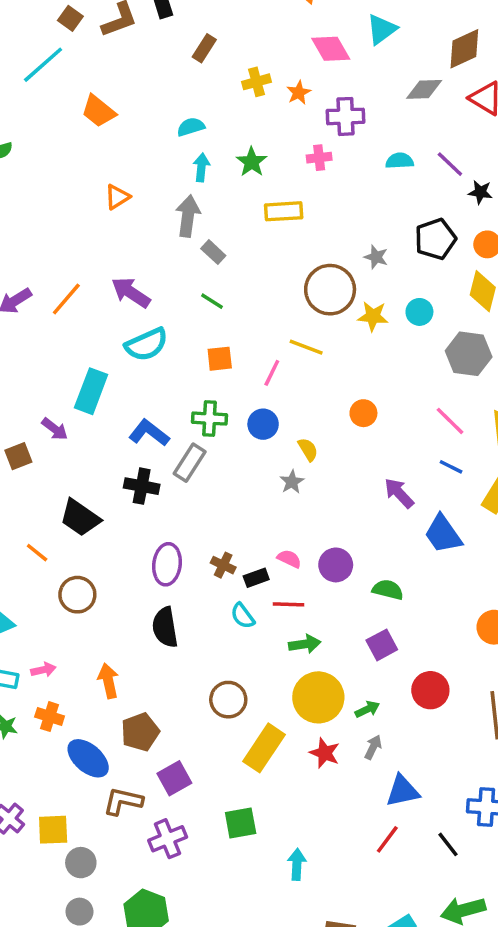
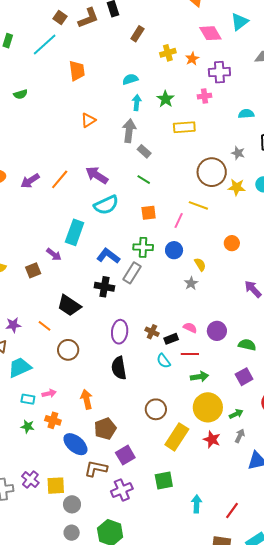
orange trapezoid: (98, 111) -> (77, 71), turned -135
cyan semicircle: (400, 161) -> (246, 114), moved
red line: (387, 839) -> (232, 510), moved

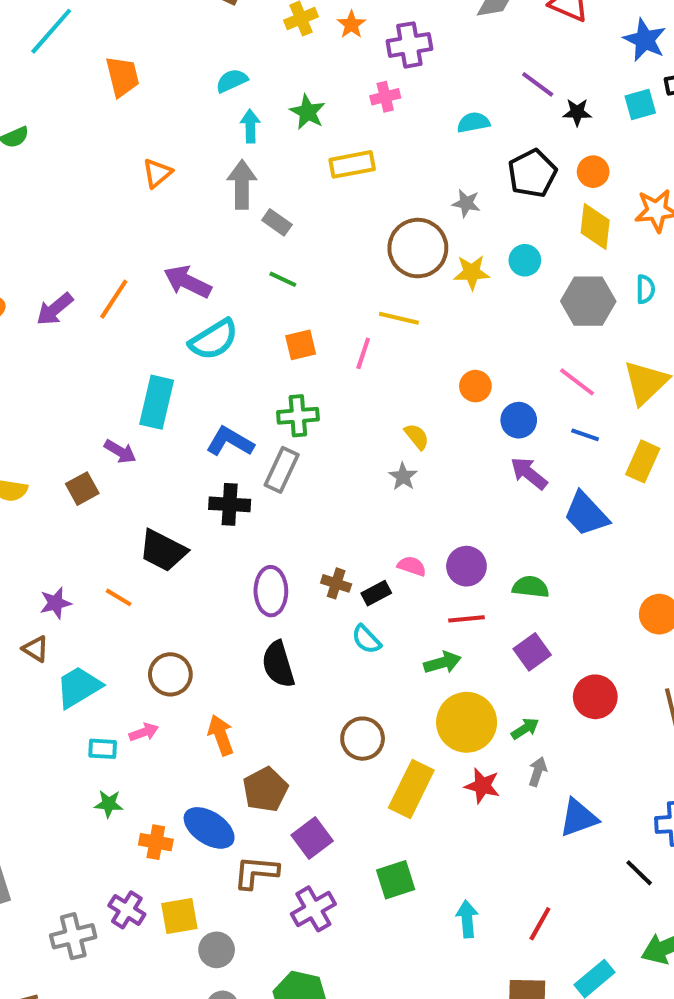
blue circle: (174, 250) -> (519, 420), moved
brown circle: (68, 350) -> (170, 674), moved
red line: (190, 354) -> (466, 619), moved
orange cross: (53, 420) -> (156, 842), moved

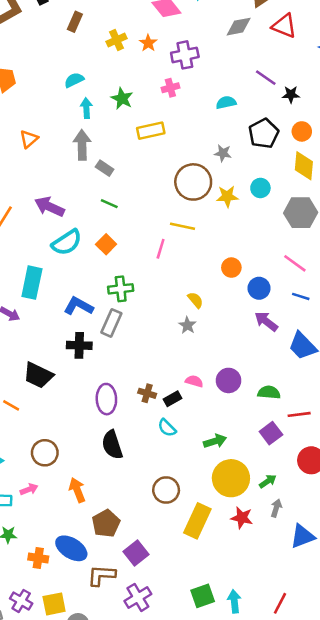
orange square: (301, 345) -> (106, 244), moved, turned -30
red line: (466, 619) -> (299, 414), moved
green square: (396, 880) -> (203, 596), moved

